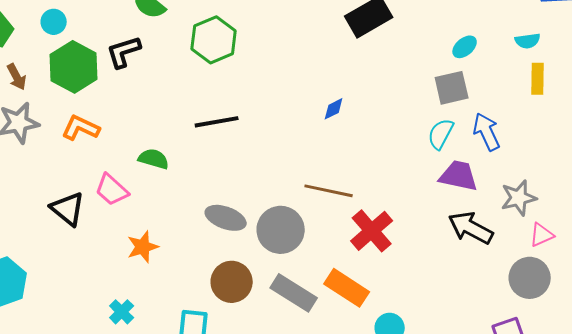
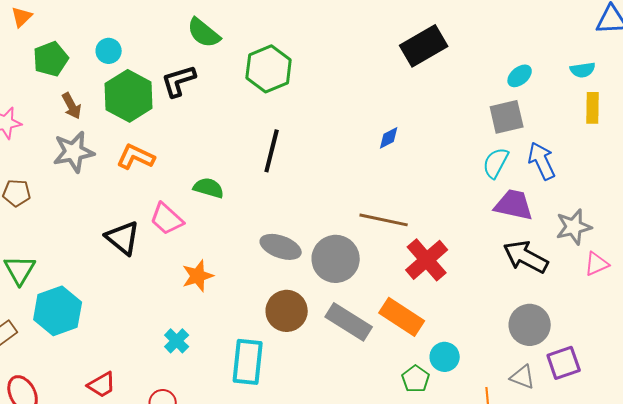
black line: (217, 122) -> (272, 151), turned -66
gray circle: (530, 278) -> (530, 325), moved

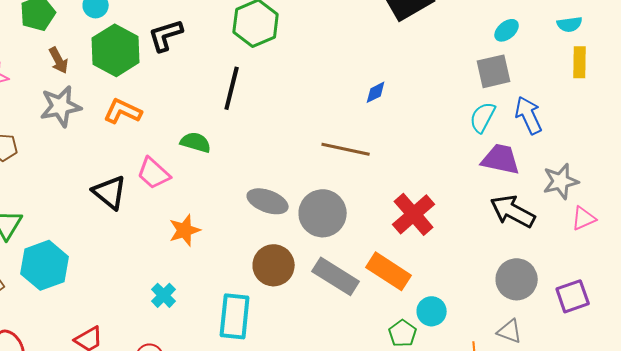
black line: (272, 151) -> (232, 88), moved
brown line: (384, 220) -> (346, 149), moved
purple square: (564, 363) -> (573, 296), moved

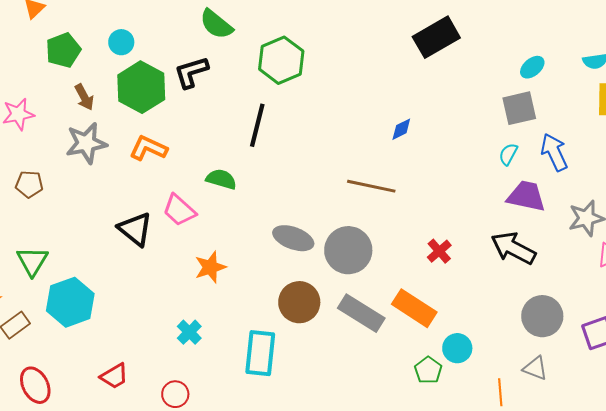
cyan semicircle: (483, 117) -> (508, 154), size x0.7
black arrow: (513, 211) -> (513, 248), moved
red cross: (414, 214) -> (439, 251), size x0.6

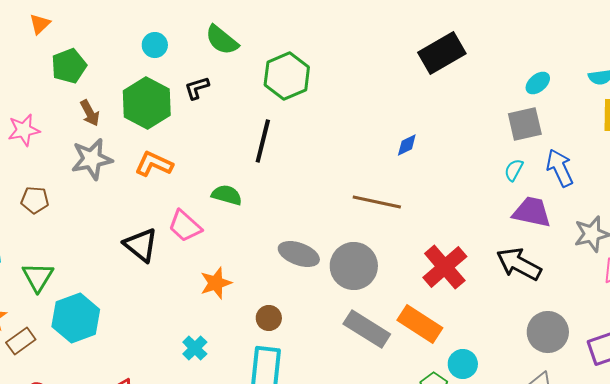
cyan circle: (121, 42) -> (155, 45), moved
black L-shape: (191, 72) -> (197, 88), size x0.7
red cross: (439, 251) -> (445, 267), size x1.8
brown circle: (299, 302) -> (269, 318), moved, size x0.6

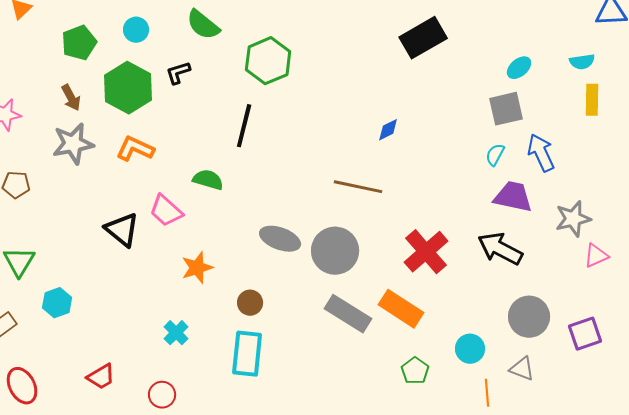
green pentagon: (69, 66) -> (79, 43), moved
cyan hexagon: (76, 318) -> (57, 303), size x0.6
cyan circle: (463, 364) -> (470, 349), moved

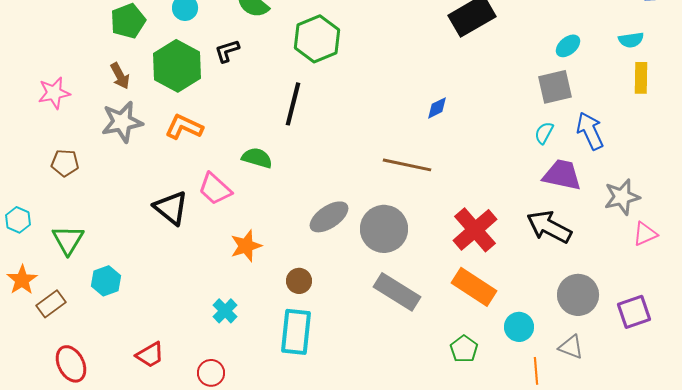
gray ellipse: (280, 239) -> (329, 217), turned -54
orange rectangle: (401, 309) -> (474, 287), moved

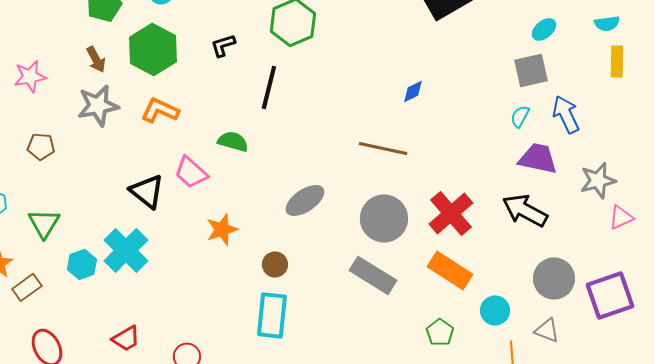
black L-shape: (227, 51) -> (223, 45), moved
gray circle: (384, 229) -> (384, 218), moved
cyan cross: (225, 311) -> (126, 250), moved, size x1.8
purple square: (634, 312) -> (610, 295), size x1.4

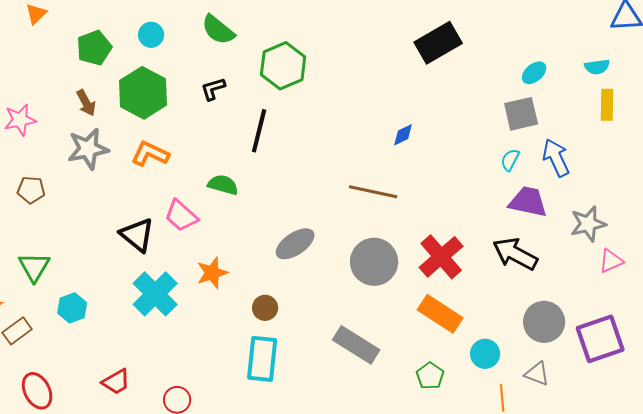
cyan cross: (126, 250) -> (155, 294), moved
gray rectangle: (373, 275) -> (356, 345), moved

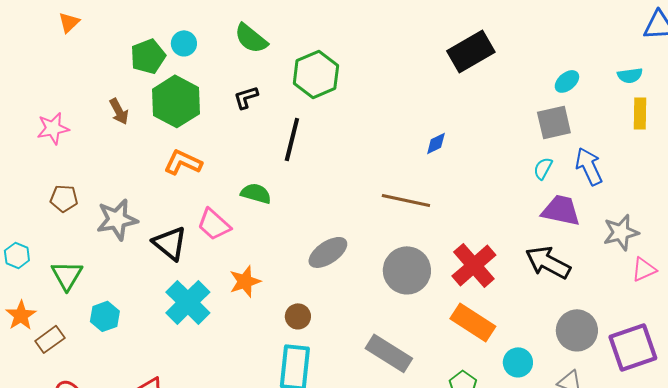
green pentagon: (94, 48) -> (148, 56), moved
gray star: (88, 149) -> (117, 219), moved

